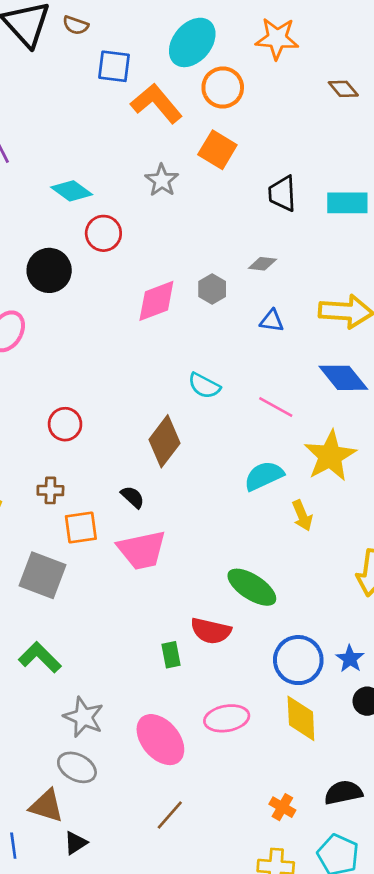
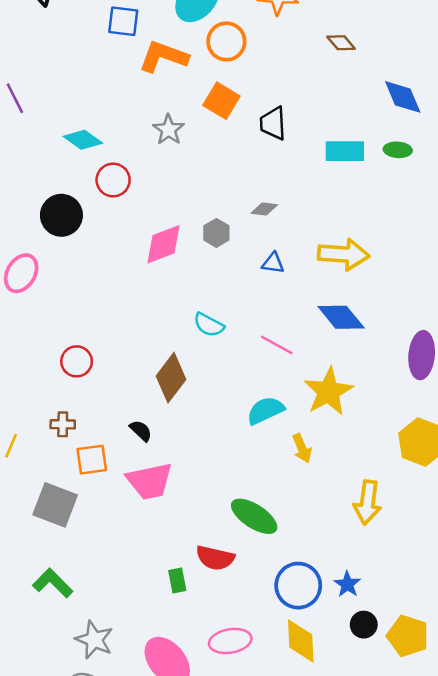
orange L-shape: (156, 103) -> (163, 57), turned -30
black trapezoid: (282, 194) -> (273, 123), moved

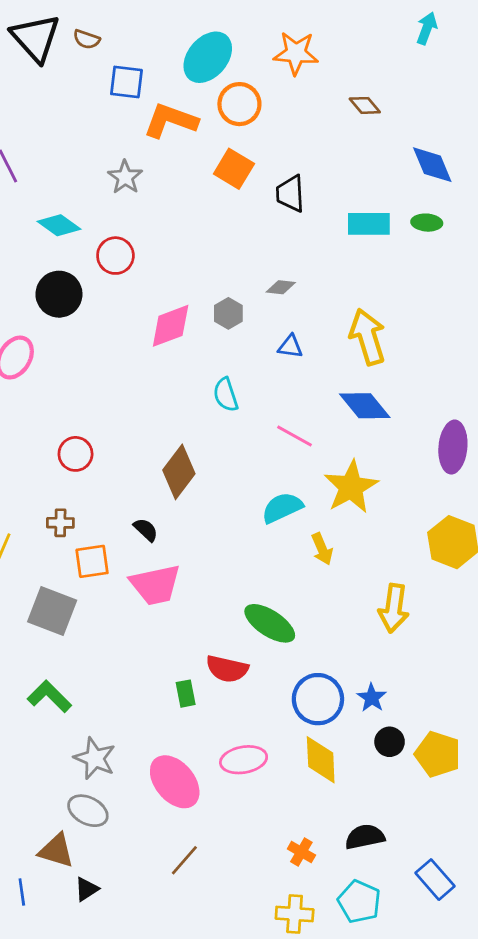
gray star: (168, 130) -> (125, 177), moved
cyan diamond: (83, 140) -> (59, 225), moved
yellow arrow: (344, 254) -> (368, 337), turned -111
cyan semicircle: (209, 325) -> (226, 395), moved, turned 44

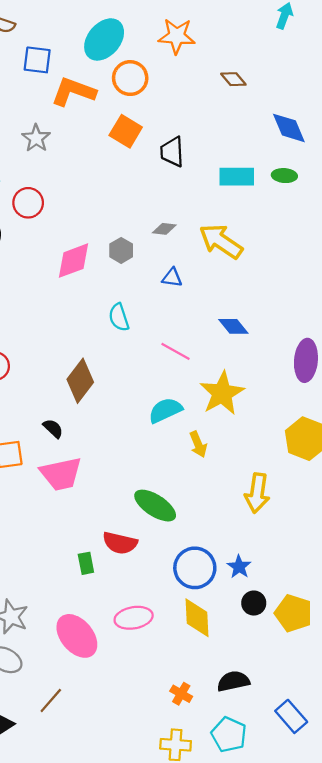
yellow arrow: (368, 337) -> (221, 241), moved, turned -39
blue diamond: (365, 406) -> (233, 326), size x0.7
brown line: (184, 860) -> (51, 701), moved

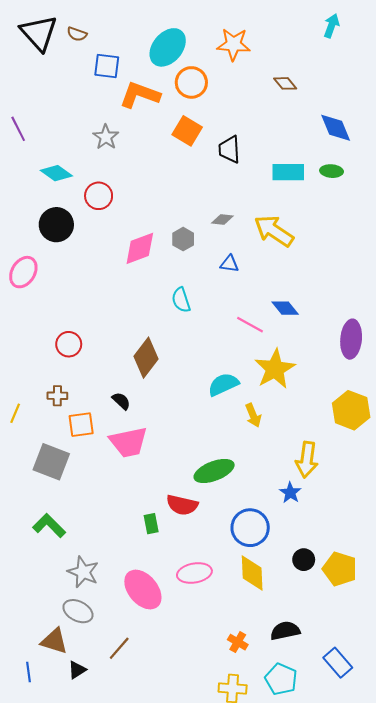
pink line: (176, 351) -> (250, 325), moved
green ellipse: (155, 506) -> (214, 471), turned -54
blue star: (239, 567) -> (290, 493), moved

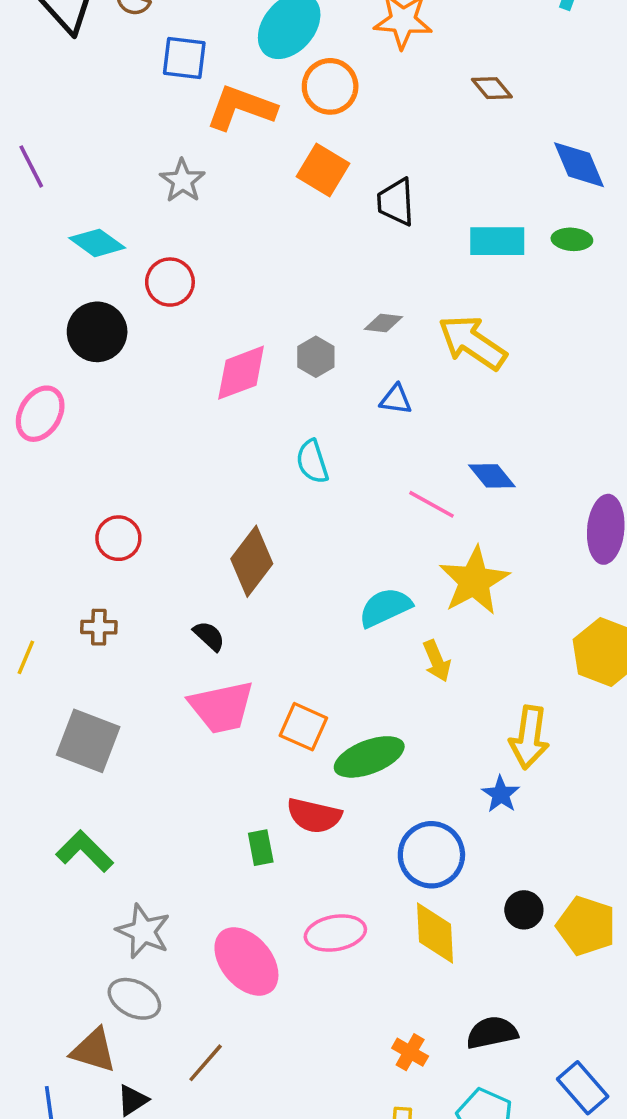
orange square: (81, 425) -> (303, 727), moved, turned 32

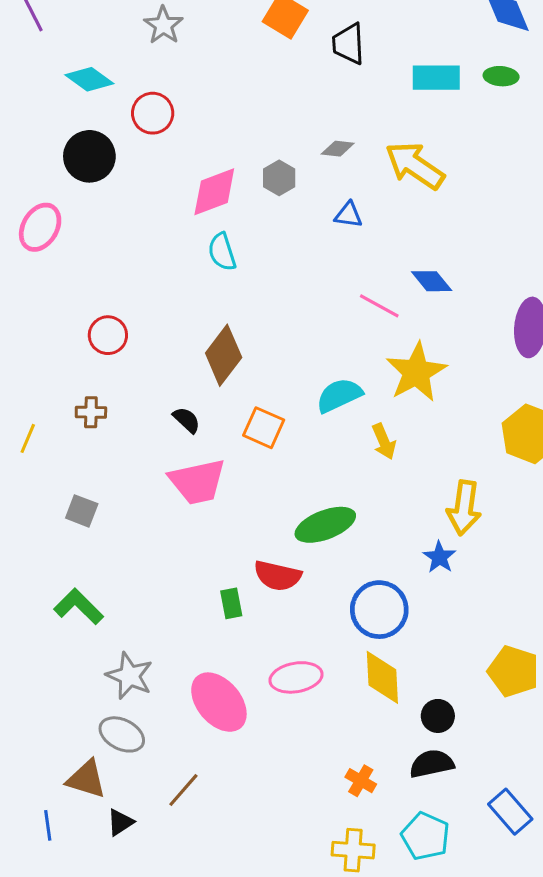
cyan semicircle: (312, 462) -> (222, 252), moved
orange square: (303, 727) -> (264, 428), moved
gray square: (88, 741) -> (82, 511), size x0.6
black circle: (524, 910) -> (438, 716), moved

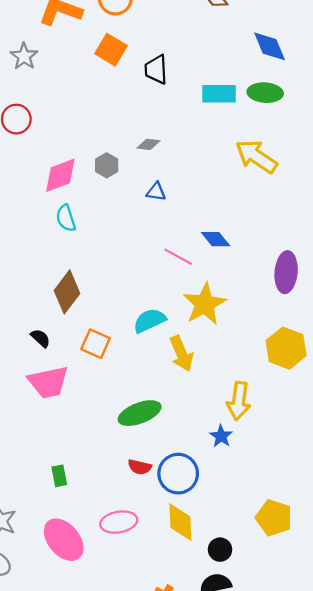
green ellipse: (501, 76) -> (265, 93), size x1.4
yellow arrow: (415, 166) -> (256, 156), moved
yellow arrow: (384, 442) -> (181, 354), size x1.4
red semicircle: (278, 576) -> (140, 467), moved, size x0.7
green rectangle: (231, 603) -> (59, 476), moved

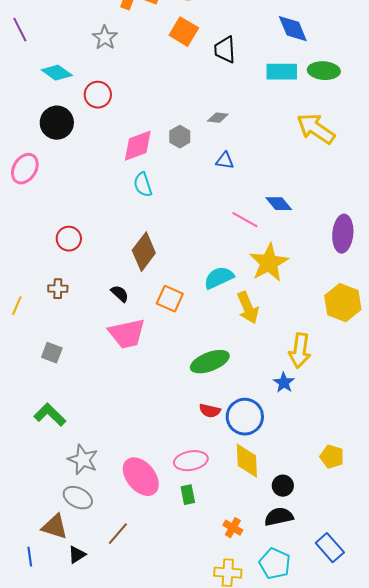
blue diamond: (270, 46) -> (293, 29), moved
green rectangle: (59, 476) -> (188, 495), moved
yellow pentagon: (274, 518) -> (332, 457), size x0.7

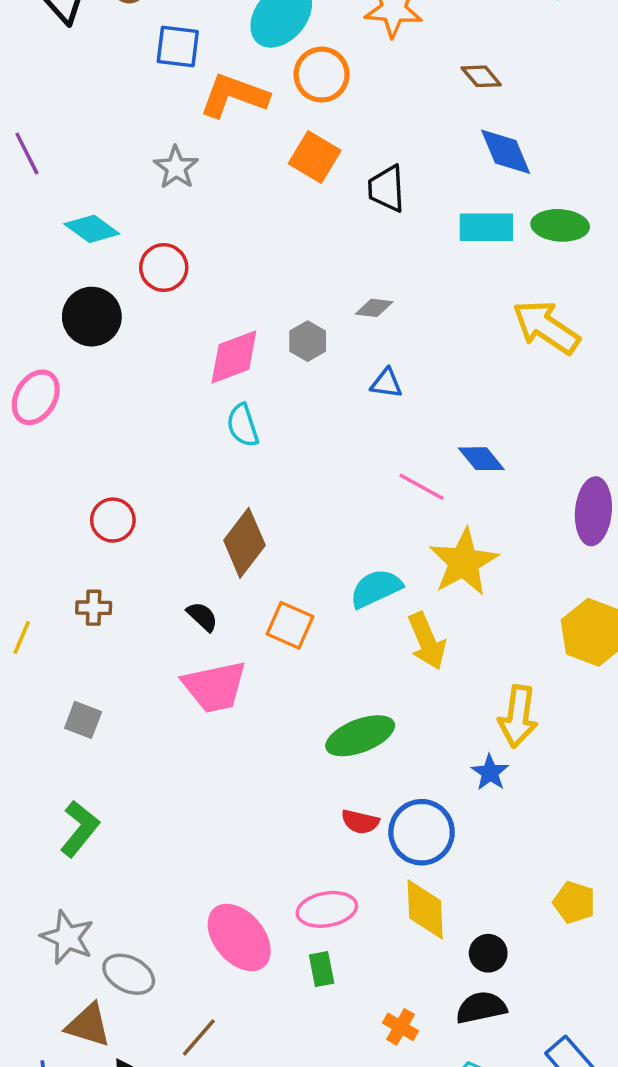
green L-shape: (50, 415) -> (80, 829), turned 84
gray star: (83, 460) -> (67, 937), moved

